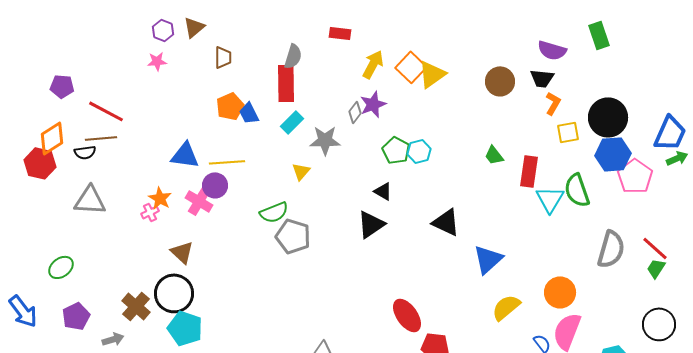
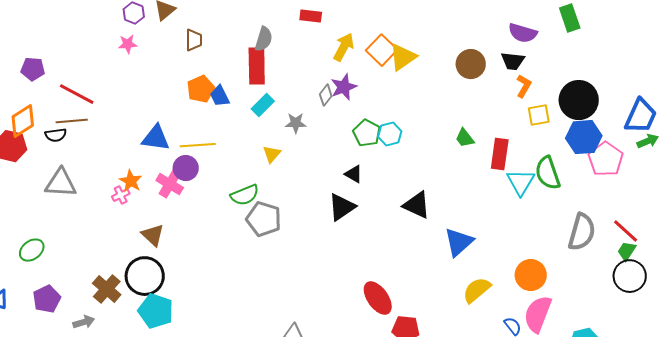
gray star: (325, 140) -> (296, 123), size x0.7
black circle: (659, 324) -> (630, 276), moved

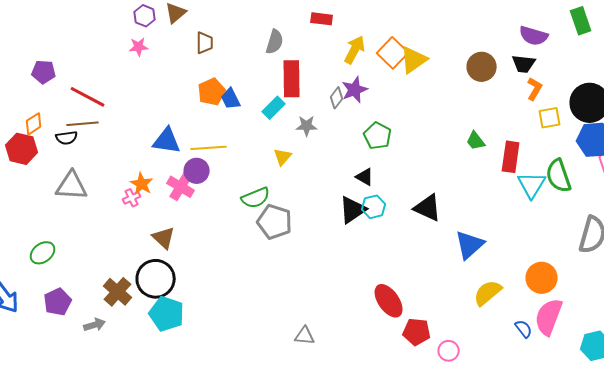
red rectangle: (257, 66) -> (292, 79), moved
orange diamond: (23, 121) -> (34, 124), size x0.7
cyan hexagon: (390, 134) -> (374, 207), moved

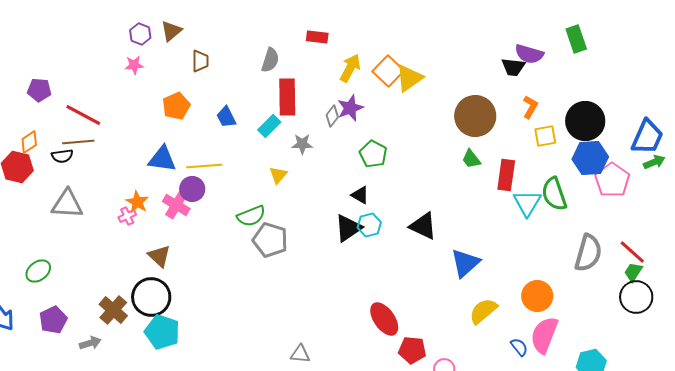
black trapezoid: (524, 64) -> (513, 67), moved
brown circle: (482, 67) -> (475, 116), moved, size x1.4
orange pentagon: (212, 92) -> (176, 106), moved

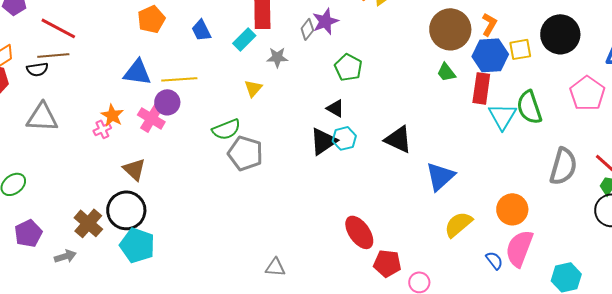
orange L-shape: (530, 107) -> (489, 24), moved
blue hexagon: (590, 158) -> (490, 55), moved

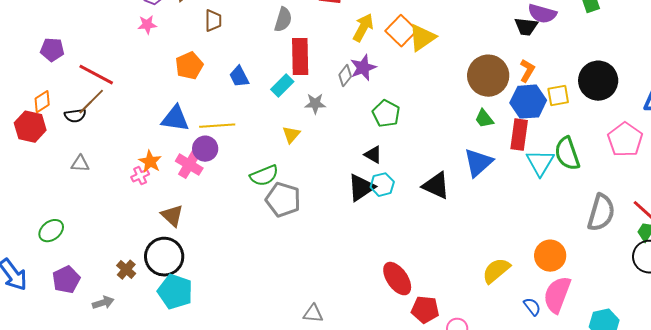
brown line: (53, 55) -> (91, 102), turned -40
gray triangle: (42, 117) -> (80, 164), size x0.6
blue triangle: (440, 176) -> (478, 163), moved
brown cross: (88, 223) -> (126, 270), size x0.7

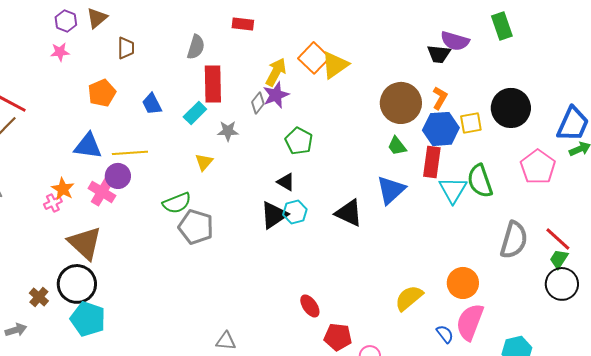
yellow arrow: (363, 28) -> (276, 72), moved
brown triangle: (172, 216) -> (85, 243), size x1.5
red ellipse: (397, 279) -> (310, 306), size x0.7

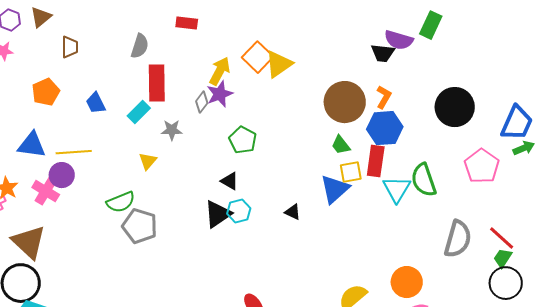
green rectangle: (502, 26) -> (431, 25), moved, turned 44
yellow square: (471, 123) -> (351, 172), moved
black triangle: (349, 213) -> (293, 212), size x0.6

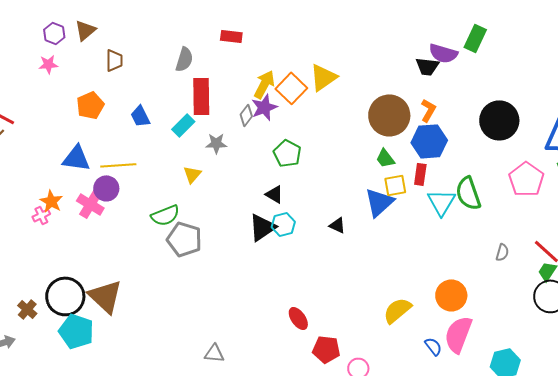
orange square: (258, 57) -> (291, 88), moved
red rectangle: (376, 161) -> (420, 174), size x0.7
gray semicircle: (458, 239) -> (502, 252), size x0.5
brown triangle: (29, 242) -> (105, 296), moved

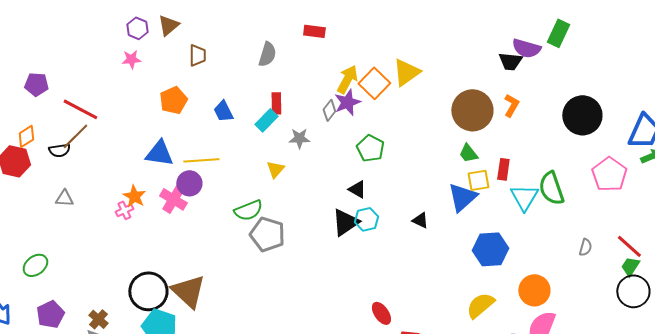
red rectangle: (201, 96) -> (276, 103), moved, size x0.6
blue hexagon: (429, 141) -> (490, 249), moved
brown cross: (27, 309) -> (98, 319), moved

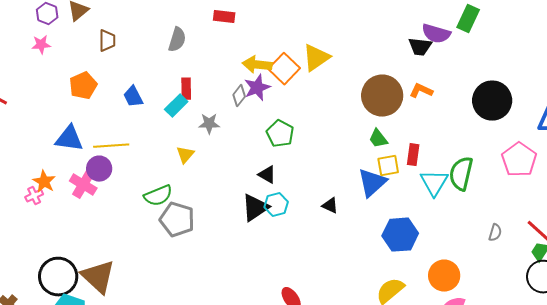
yellow arrow: (347, 79) -> (257, 65), turned -112
orange L-shape: (511, 105) -> (421, 91), turned -95
green semicircle: (551, 188) -> (461, 174), turned 32

